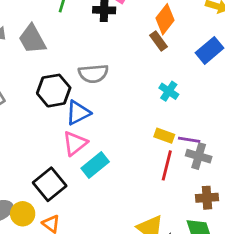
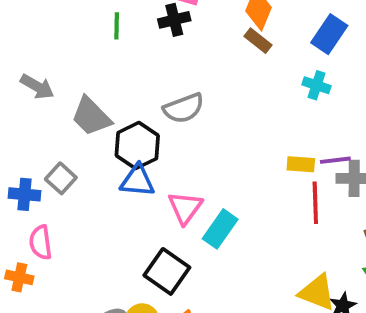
gray trapezoid: (32, 39) -> (91, 116), moved
cyan cross: (169, 91) -> (317, 85), moved
blue triangle: (78, 113) -> (137, 181), moved, turned 48

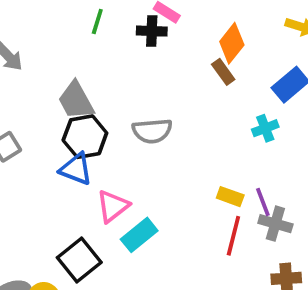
cyan cross: (317, 85) -> (265, 128), turned 35
gray semicircle: (184, 108) -> (152, 131), moved
gray trapezoid: (91, 116) -> (76, 101), moved
purple line: (335, 160) -> (263, 202), turned 60

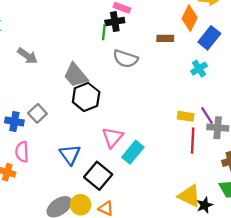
green line: (97, 22) -> (104, 32), moved
orange diamond: (232, 43) -> (190, 18), moved
brown rectangle: (223, 72) -> (165, 38), turned -42
gray semicircle: (152, 131) -> (125, 59), moved, turned 35
blue triangle: (76, 169) -> (70, 154), moved, turned 45

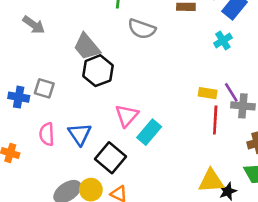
gray square: (37, 113) -> (44, 88), turned -30
pink semicircle: (22, 152) -> (47, 134), moved
yellow triangle: (189, 196) -> (211, 181), turned -30

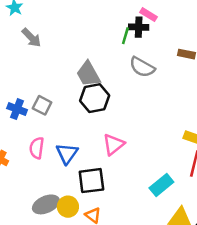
gray arrow: (34, 25) -> (31, 38), moved
cyan rectangle: (149, 132) -> (161, 185), moved
black square: (111, 158) -> (91, 181), turned 32

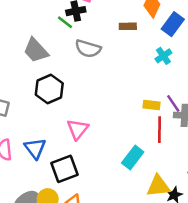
green line: (125, 36) -> (65, 22), turned -56
gray trapezoid: (88, 74) -> (36, 50), moved

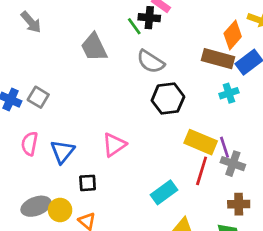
brown rectangle: (128, 26) -> (218, 59), moved, size x1.6
black hexagon: (49, 89) -> (168, 99), moved
yellow rectangle: (151, 105) -> (201, 142), size x1.6
black square: (65, 169) -> (88, 183), size x0.6

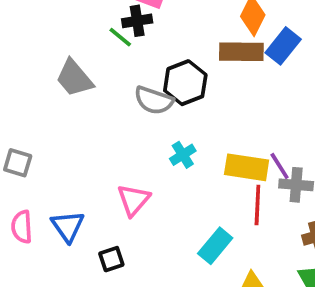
gray semicircle: (151, 62) -> (154, 100), moved
cyan cross: (229, 93) -> (183, 155), moved
black hexagon: (168, 99) -> (185, 83), moved

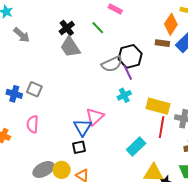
black cross: (137, 21) -> (67, 28), moved, turned -35
brown rectangle: (241, 52) -> (162, 43), size x0.6
gray semicircle: (154, 100) -> (112, 64), turned -50
purple line: (280, 166) -> (128, 72), moved
blue triangle: (68, 226) -> (83, 127), moved

